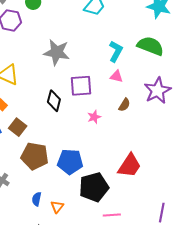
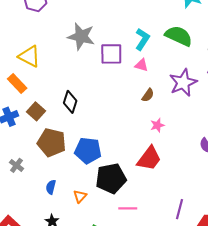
purple square: (81, 86) -> (111, 54), moved
black diamond: (54, 101) -> (70, 102), moved
pink star: (94, 117) -> (157, 125), moved
orange triangle: (57, 207) -> (80, 196), moved

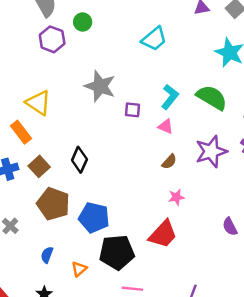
purple square: (111, 54) -> (132, 110), size x0.6

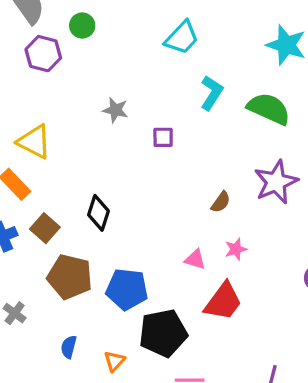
gray star: (100, 86) -> (116, 110), size x0.6
cyan L-shape: (170, 97) -> (212, 93), moved
pink triangle: (166, 126) -> (195, 259), moved

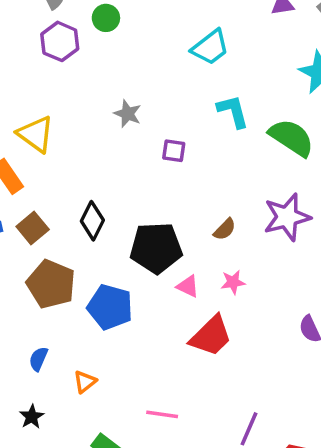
cyan L-shape: (212, 93) -> (233, 111), turned -56
black pentagon: (163, 333) -> (156, 248), moved

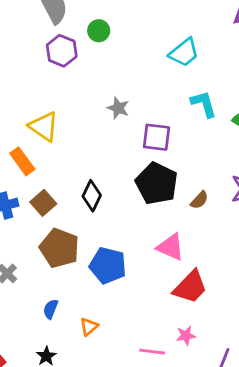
purple square: (174, 151) -> (156, 137), size x1.5
black pentagon: (156, 248) -> (157, 183), moved, turned 30
pink star: (233, 282) -> (186, 335), moved
pink triangle: (188, 286) -> (171, 247), size x1.5

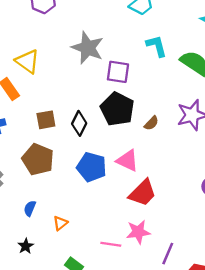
gray star: (118, 108) -> (88, 48), size x1.8
black diamond: (92, 196) -> (79, 123), moved
brown square: (43, 203) -> (46, 120), moved, turned 30
blue pentagon: (108, 265) -> (92, 167), moved
pink star: (186, 335) -> (138, 232), size x1.5

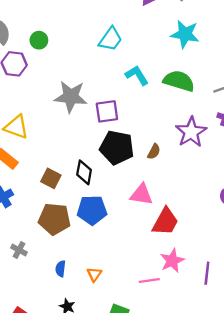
brown square: (46, 120) -> (51, 178), turned -36
blue pentagon: (92, 167) -> (92, 210), moved

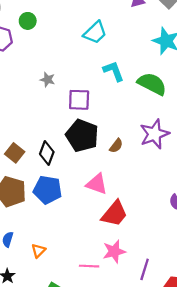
gray star: (71, 97) -> (48, 80), size x0.5

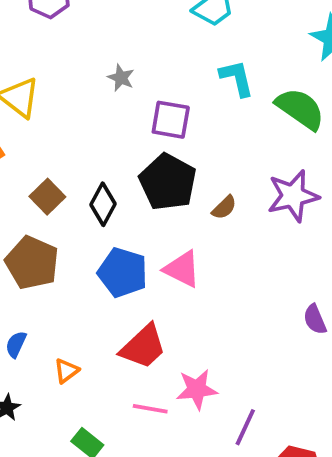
blue pentagon: (48, 190) -> (123, 272), moved
red trapezoid: (115, 214) -> (143, 347), moved

